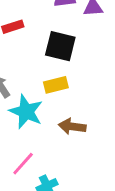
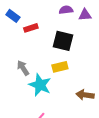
brown arrow: (72, 126) -> (85, 95), moved

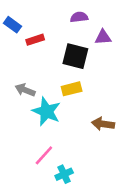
purple triangle: (85, 15) -> (103, 37), moved
gray arrow: (23, 68) -> (25, 90), turned -35

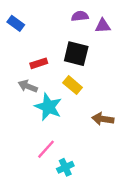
purple triangle: (103, 37) -> (103, 26), moved
red rectangle: (35, 40) -> (39, 63), moved
yellow rectangle: (72, 89) -> (73, 85), turned 54

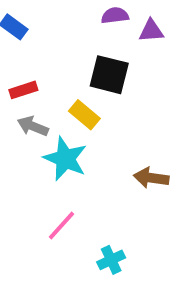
red rectangle: (39, 63) -> (23, 90), moved
yellow rectangle: (73, 85) -> (84, 115), moved
cyan cross: (65, 167) -> (111, 260), moved

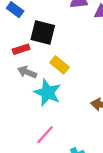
black square: (109, 75) -> (43, 32), moved

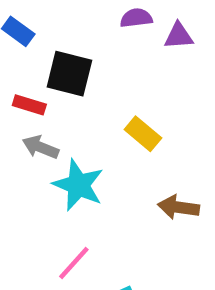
red rectangle: (21, 49) -> (29, 105), turned 35
yellow rectangle: (60, 65) -> (143, 134), moved

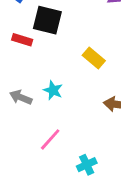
gray arrow: (40, 147) -> (21, 97), moved
cyan star: (78, 185) -> (53, 90), size x0.6

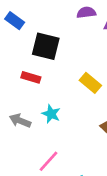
red rectangle: (22, 40) -> (31, 77), moved

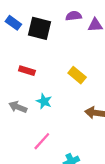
black square: (46, 46) -> (39, 28), moved

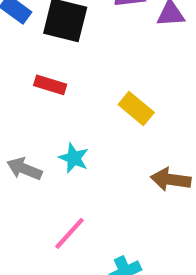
red rectangle: (27, 71) -> (50, 85), moved

